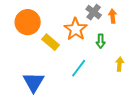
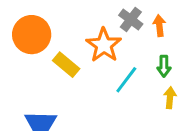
green arrow: (101, 41) -> (164, 66), moved
cyan line: (79, 68) -> (126, 80), moved

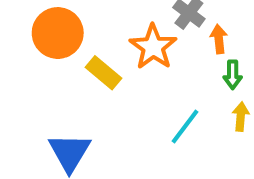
orange arrow: (159, 26) -> (219, 39), moved
cyan line: (126, 80) -> (185, 126), moved

